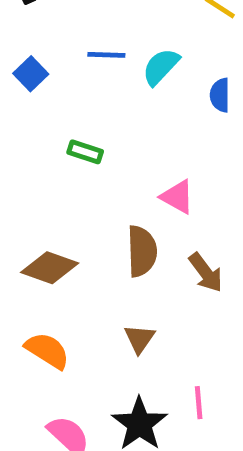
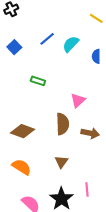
blue line: (106, 55) -> (47, 39), turned -42
pink triangle: (177, 197) -> (78, 100), turned 49
brown arrow: (206, 272) -> (90, 133), turned -42

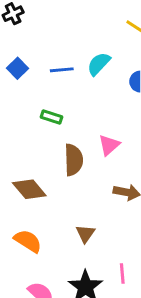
blue line: (47, 39) -> (62, 70), moved, turned 35
brown semicircle: (62, 124) -> (74, 160), moved
brown diamond: (23, 131) -> (29, 189), turned 30

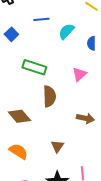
blue line: (62, 70) -> (41, 19), moved
green rectangle: (51, 117) -> (34, 67), size x1.6
pink triangle: (109, 145) -> (79, 74), moved

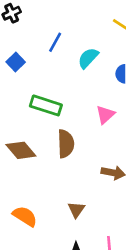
blue line: (41, 19) -> (55, 42), turned -56
brown diamond: (19, 116) -> (21, 150), moved

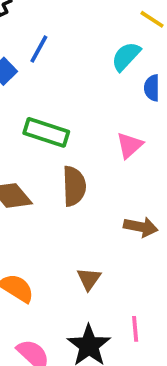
blue line: (55, 42) -> (39, 49), moved
cyan semicircle: (88, 58) -> (126, 56), moved

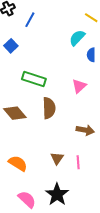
blue line: (39, 49) -> (30, 20), moved
pink line: (135, 329) -> (78, 162), moved

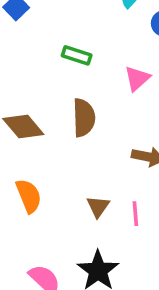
green rectangle: (34, 79) -> (77, 55), moved, size x0.7
orange semicircle: (18, 163) -> (29, 196), moved, turned 36

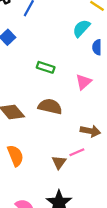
brown semicircle: (84, 118) -> (50, 106), turned -75
pink line: (135, 214) -> (77, 152), moved, turned 72

